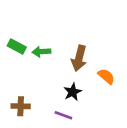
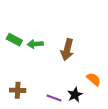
orange semicircle: (106, 76) -> (94, 79), moved
black star: (73, 92) -> (75, 95), moved

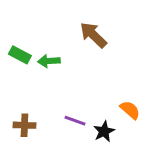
brown arrow: (67, 50) -> (93, 35), moved, turned 120
purple line: (54, 98) -> (75, 121), moved

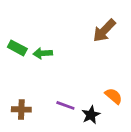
brown arrow: (93, 35) -> (104, 31), moved, turned -90

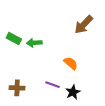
orange semicircle: (114, 96) -> (71, 63), moved

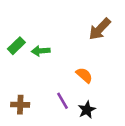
green rectangle: (14, 39) -> (16, 46), turned -72
purple line: (52, 85) -> (62, 101), turned 40

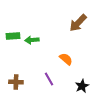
green rectangle: (16, 46) -> (13, 36), turned 40
black star: (87, 110) -> (82, 86), moved

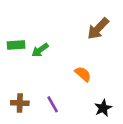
green arrow: (32, 40) -> (40, 50), turned -32
purple line: (49, 79) -> (53, 104), moved

